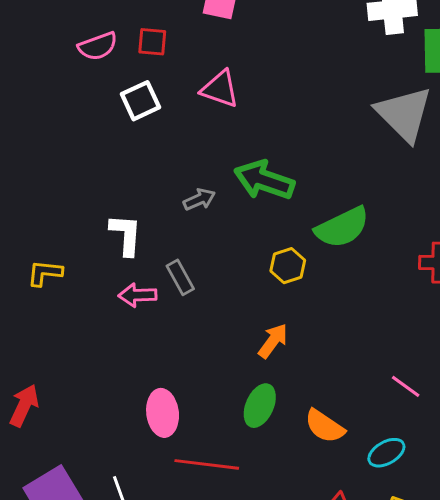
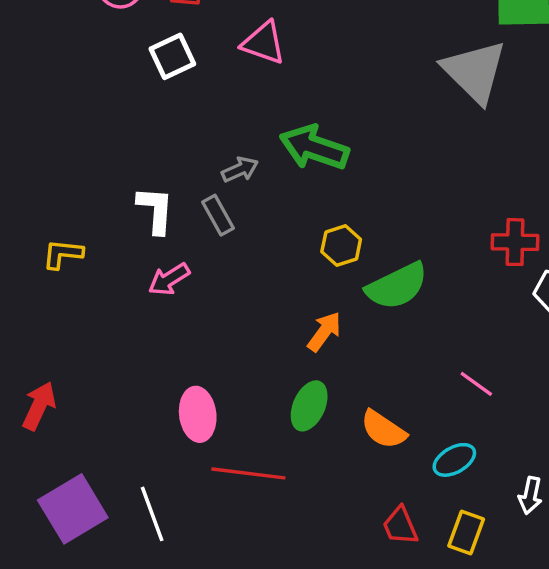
green semicircle: (342, 227) -> (397, 286), moved
gray rectangle: (180, 277) -> (218, 215), moved
pink arrow: (138, 295) -> (169, 279), turned -30

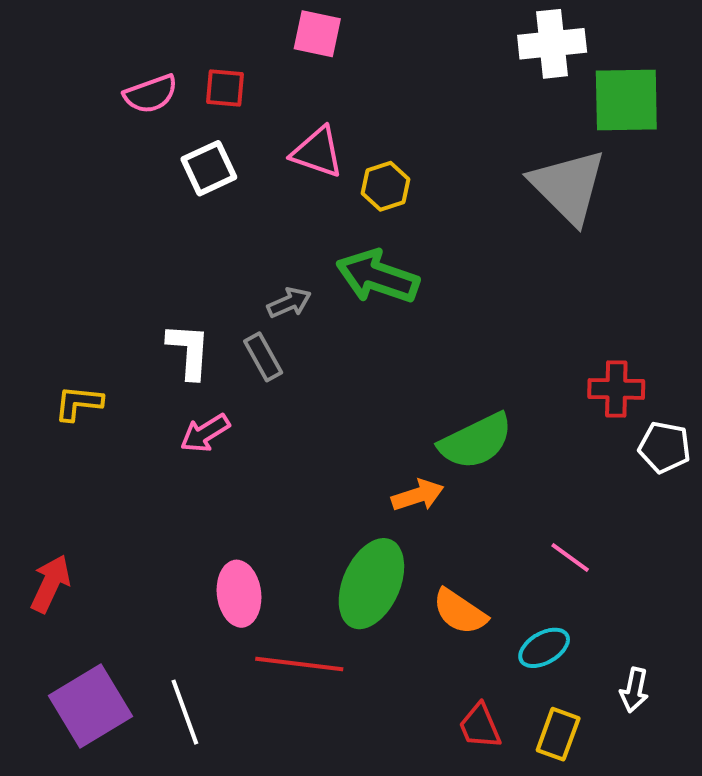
yellow hexagon: (341, 246) -> (385, 186), moved
orange arrow: (324, 332) -> (418, 495), moved, turned 36
green ellipse: (309, 406) -> (371, 584), size x1.5

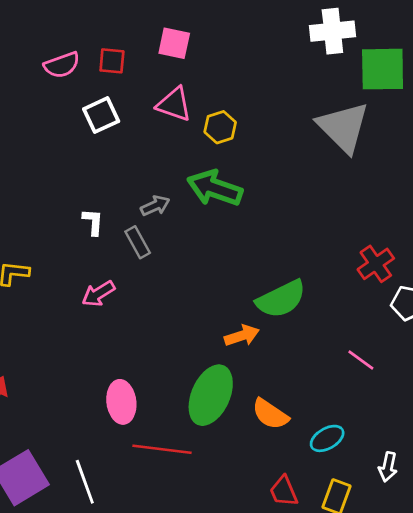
pink square: (317, 34) -> (174, 43), moved
white L-shape: (189, 351) -> (93, 222), moved, size x0.7
red cross: (616, 389) -> (376, 264), turned -36
pink line: (570, 558) -> (361, 360), moved

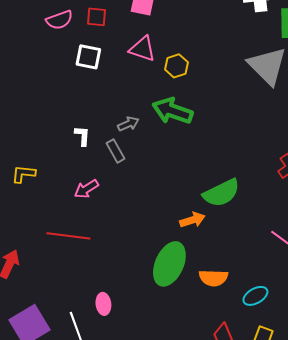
white square: (101, 115) -> (88, 57), turned 36
pink ellipse: (121, 402) -> (103, 304), moved, size x0.7
orange semicircle: (270, 414) -> (213, 278), turned -32
red line: (162, 449) -> (68, 236), moved

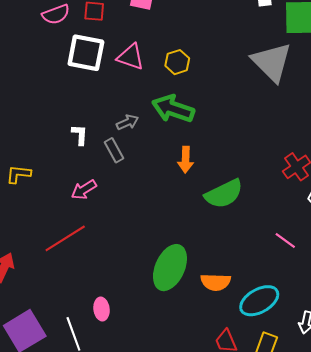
pink triangle: (142, 49) -> (131, 57), moved
white square: (88, 57) -> (86, 53), size x1.4
orange arrow: (192, 220) -> (186, 160), moved, turned 110
red line: (68, 236) -> (65, 238), turned -39
cyan ellipse: (255, 296) -> (259, 301), size x1.5

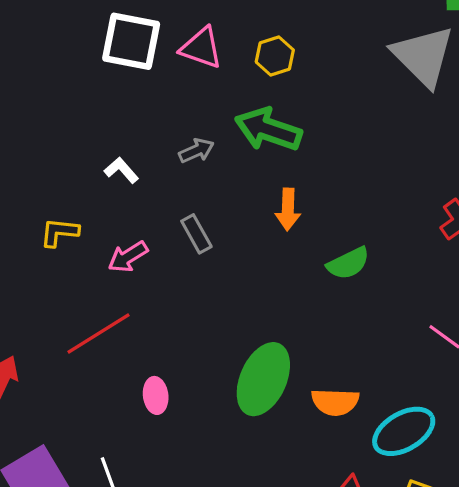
white L-shape: (80, 135) -> (121, 170), turned -45
gray rectangle: (114, 150) -> (196, 234), moved
yellow L-shape: (18, 174) -> (59, 232), moved
green semicircle: (224, 194) -> (348, 263), size x0.7
pink ellipse: (102, 309) -> (156, 395), moved

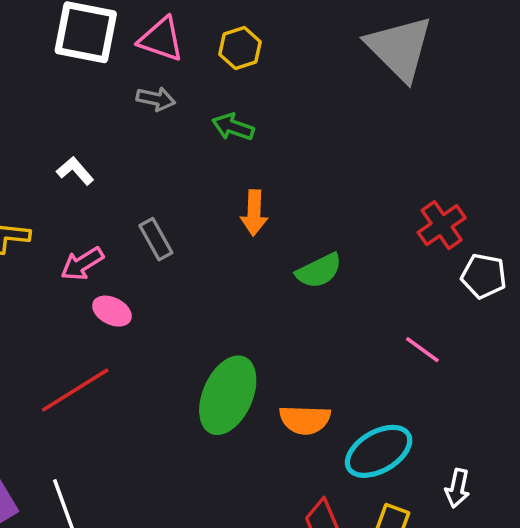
green arrow: (268, 129) -> (233, 127), size x0.6
gray arrow: (196, 151) -> (156, 99), moved, turned 36
red line: (99, 333) -> (75, 390), moved
pink ellipse: (156, 395) -> (112, 311), moved, turned -56

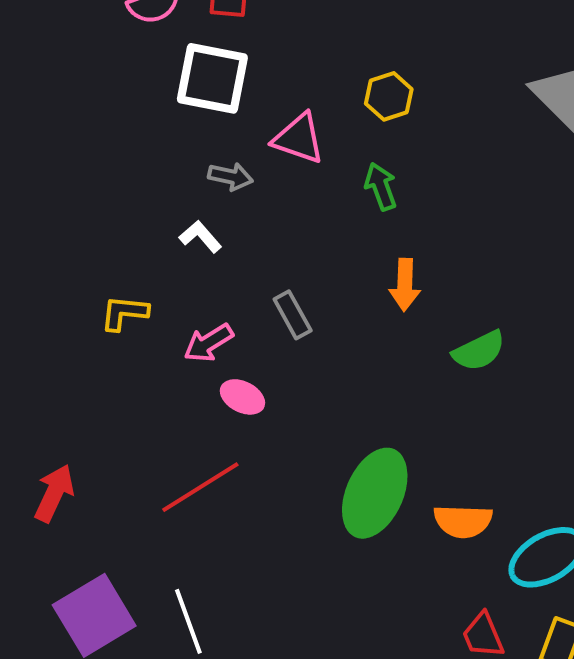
pink triangle: (161, 39) -> (299, 138), moved
gray arrow: (156, 99) -> (230, 177), moved
green arrow: (233, 127) -> (381, 187), turned 51

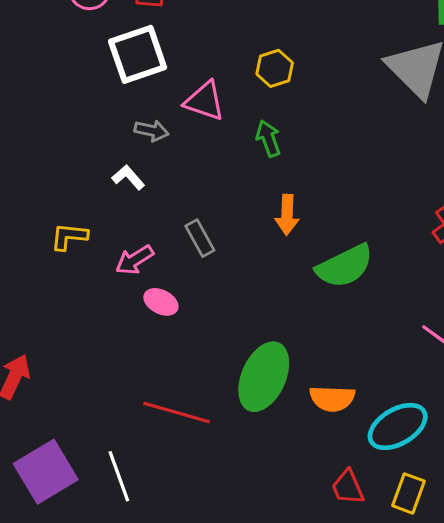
white square: (212, 78) -> (138, 54), turned -30
green semicircle: (479, 351) -> (345, 266), size x1.4
red line: (200, 487) -> (177, 412), moved, turned 48

